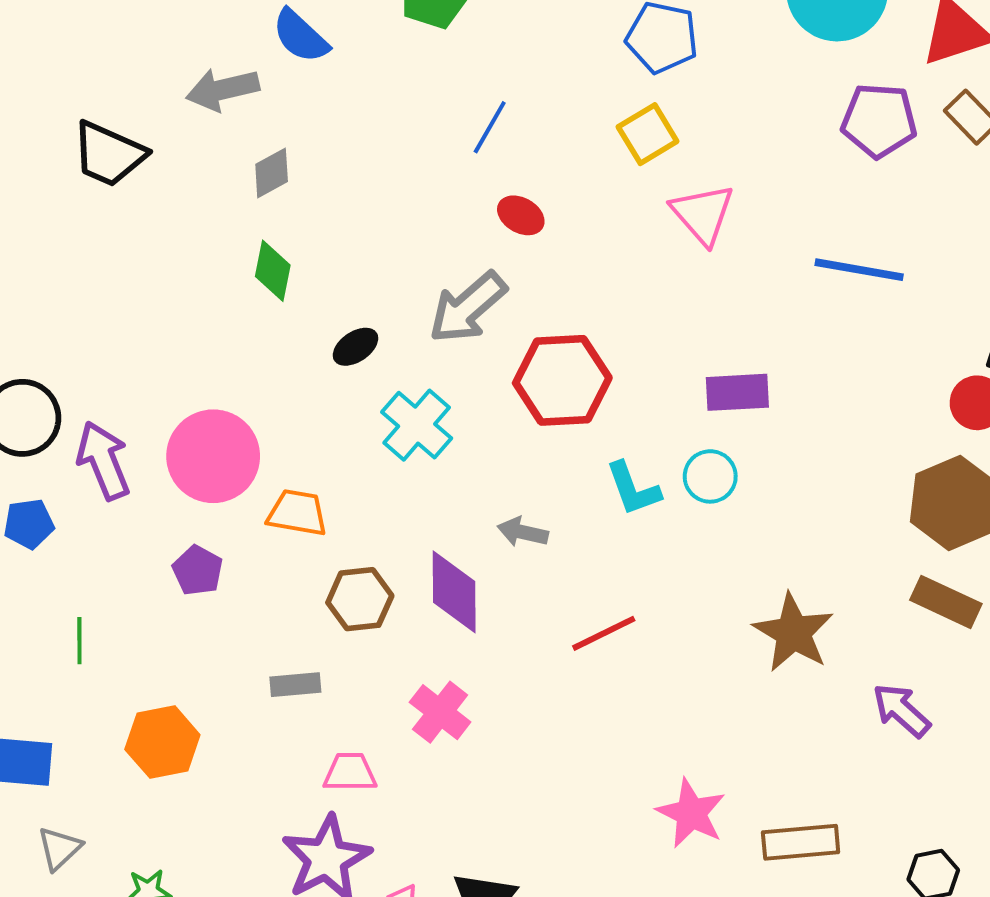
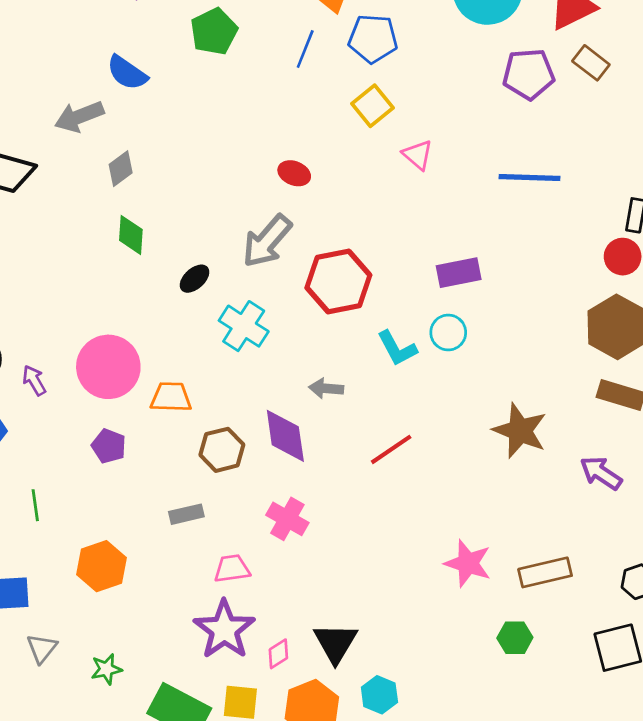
blue line: (490, 127) -> (305, 49), moved
pink triangle: (703, 214) -> (418, 155), size x0.7
purple arrow: (103, 461) -> (34, 380), size x0.6

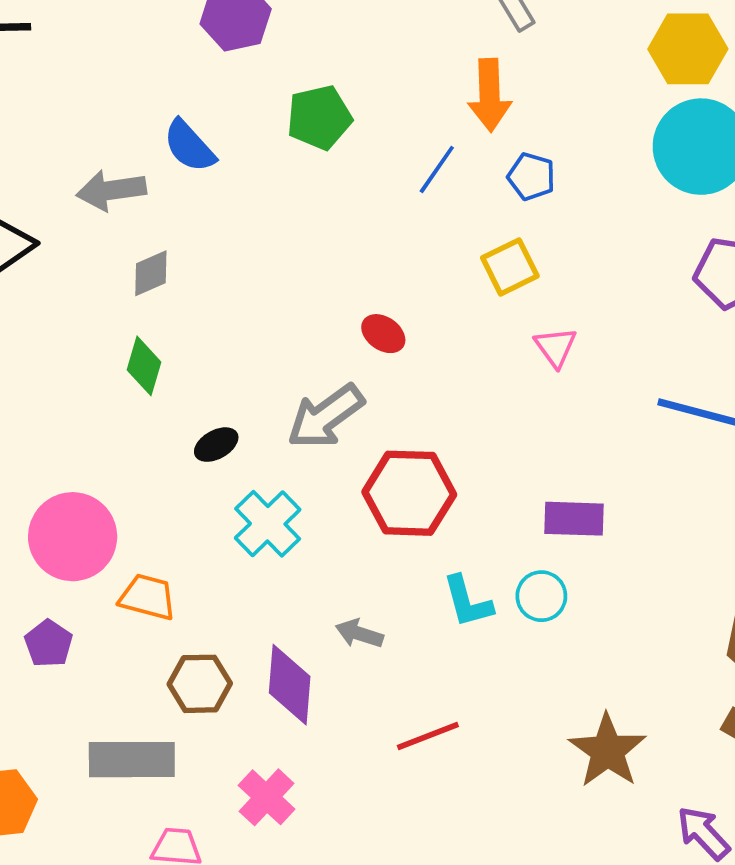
blue pentagon: (373, 39) -> (531, 177), size x0.7
gray rectangle: (186, 514) -> (132, 760), size x1.8

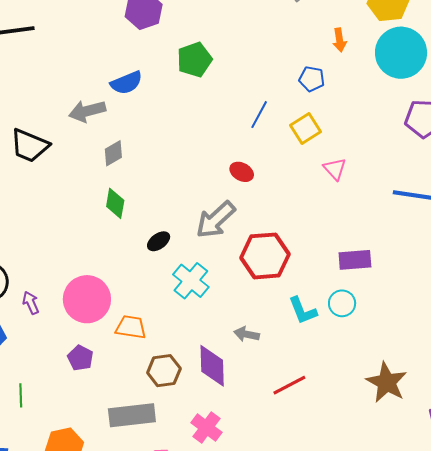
orange arrow: (490, 95) -> (340, 40), moved, size x0.6
blue semicircle: (189, 146) -> (126, 83), turned -64
blue line: (437, 169) -> (259, 115), moved

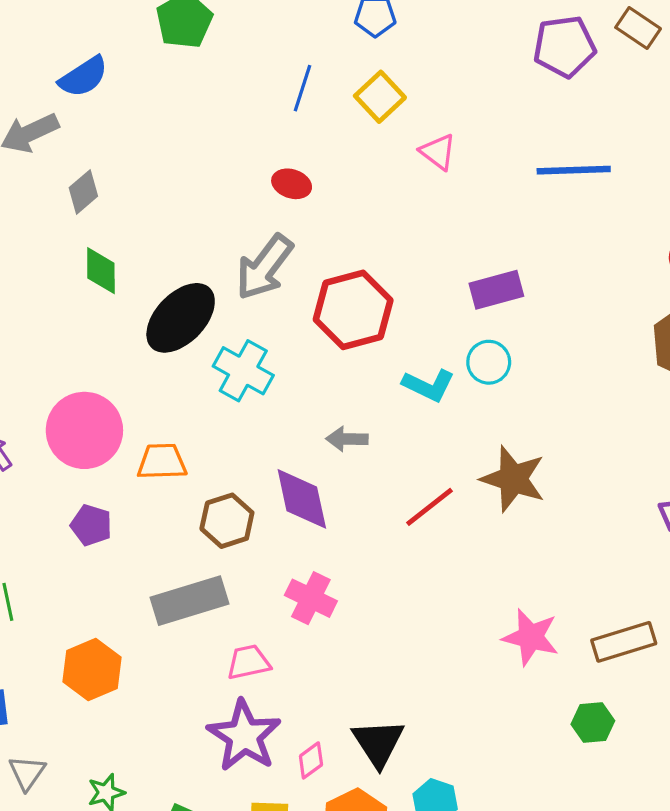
black ellipse: (159, 241) -> (181, 318), size x2.0
cyan L-shape: (303, 311) -> (429, 385), turned -32
brown star: (387, 382) -> (513, 479), moved

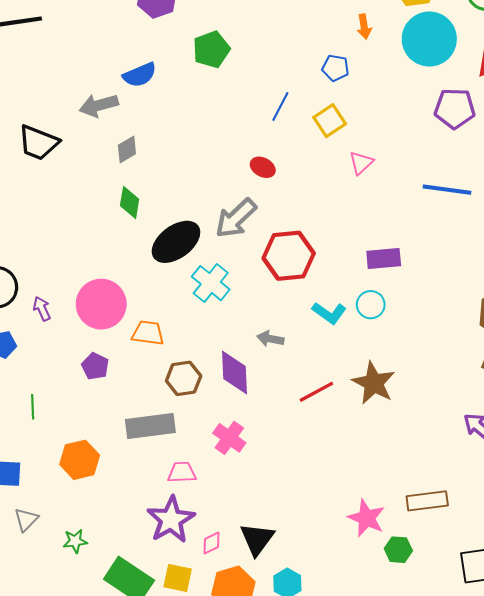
pink triangle: (438, 152) -> (361, 163), turned 30
pink star: (531, 637) -> (366, 518), moved

